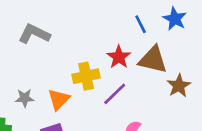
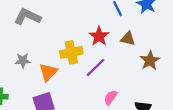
brown triangle: (153, 60) -> (128, 39), size x0.6
gray star: (25, 98) -> (23, 61), moved

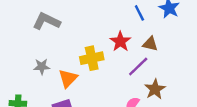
brown star: (150, 61) -> (155, 89), moved
purple line: (96, 67) -> (138, 67), moved

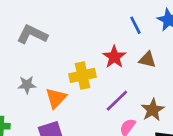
purple line: (138, 67) -> (117, 101), moved

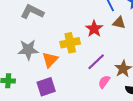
brown triangle: (147, 60) -> (119, 23), moved
gray star: (27, 85) -> (28, 50), size x1.5

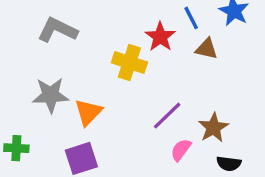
red star: (94, 29) -> (160, 37), moved
yellow cross: (70, 43) -> (129, 62), moved, turned 30

